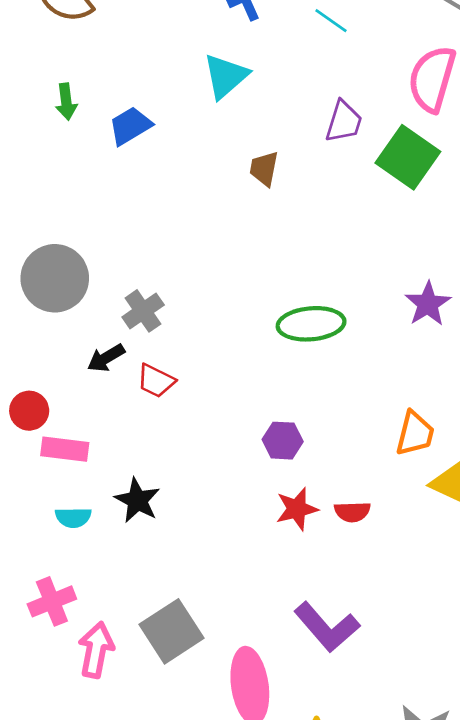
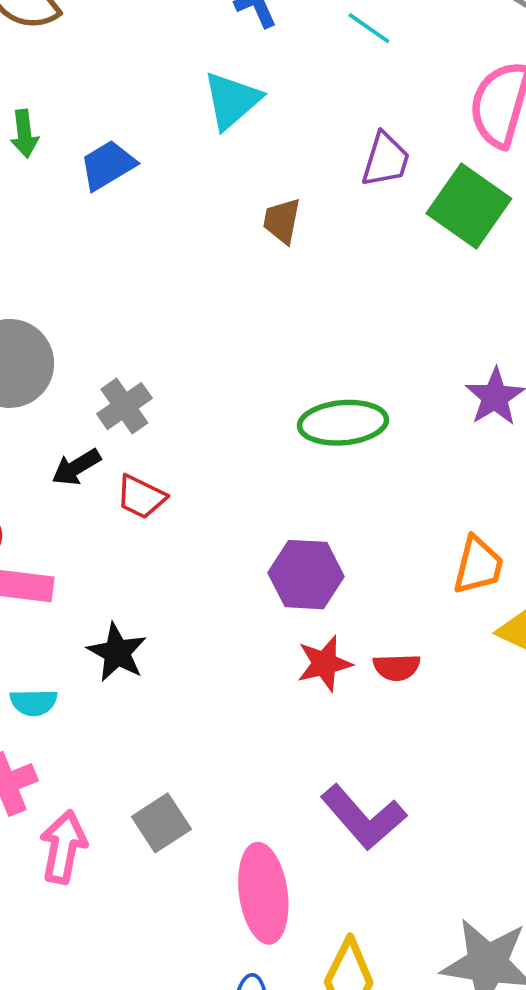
purple hexagon: (283, 441) -> (306, 575), size x1.4
cyan semicircle: (73, 517) -> (34, 702), moved
gray square: (172, 631) -> (161, 823), size x0.7

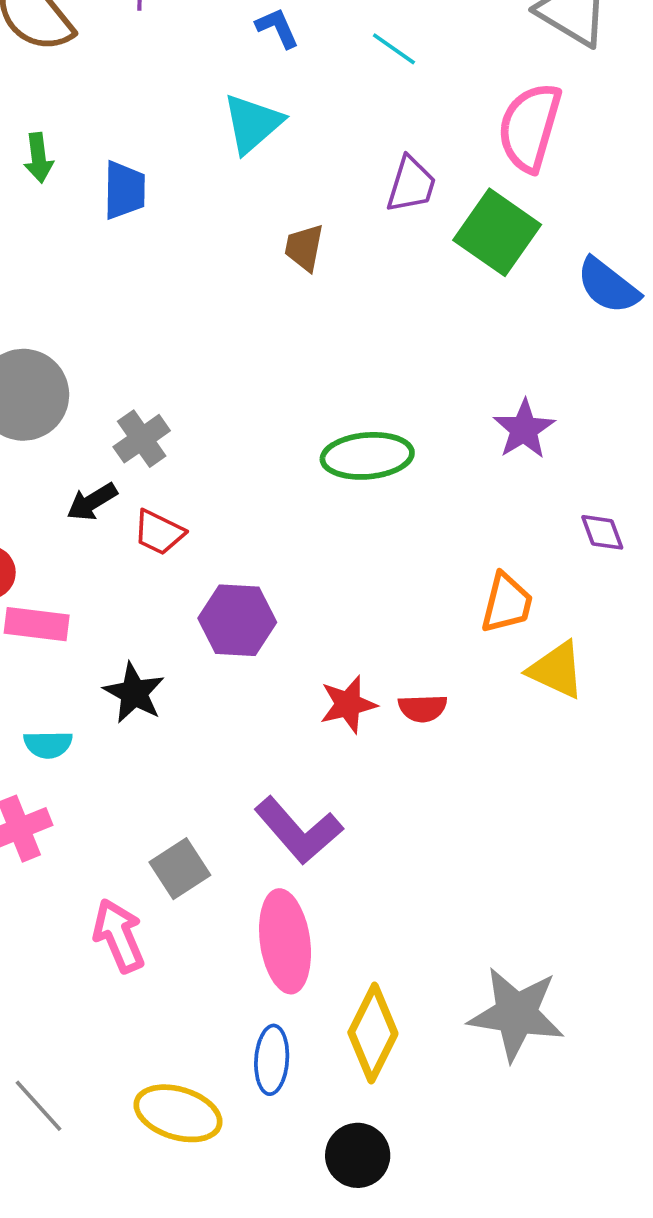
blue trapezoid: (108, 165) -> (124, 190), turned 122
purple hexagon: (306, 575) -> (237, 620), moved
purple L-shape: (363, 817) -> (298, 830), moved
pink arrow: (63, 847) -> (119, 936), moved, turned -34

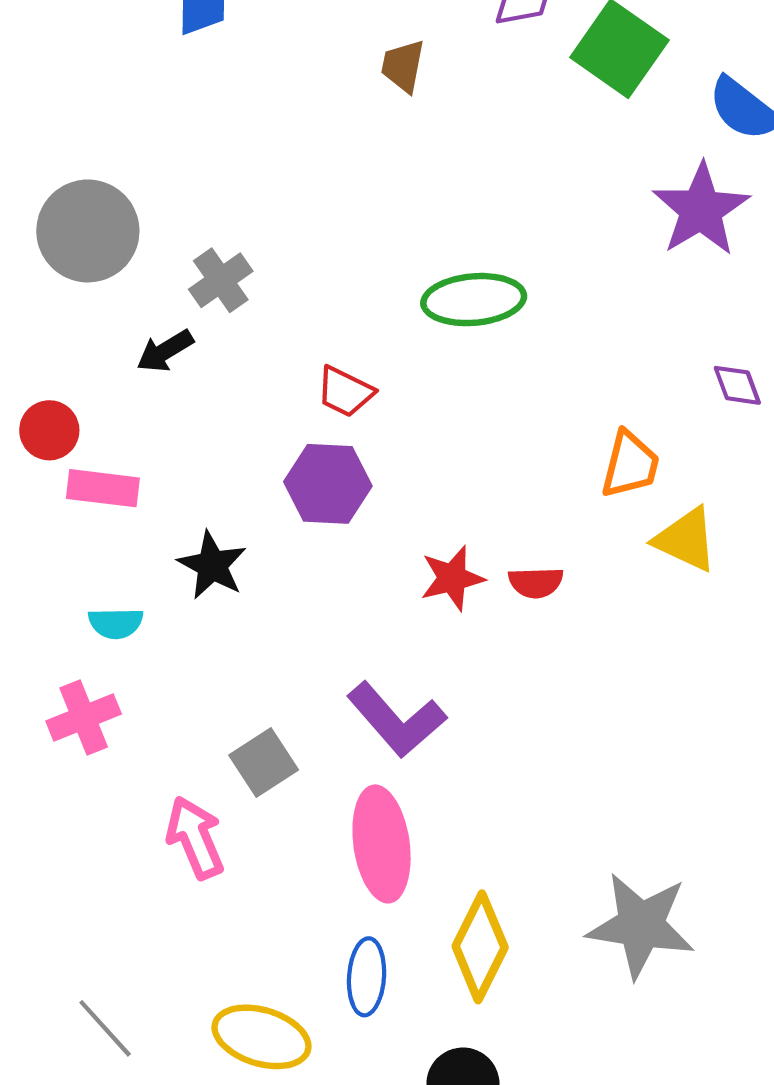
purple star: (524, 429) -> (701, 210), moved, size x1.4
red trapezoid: (159, 532) -> (345, 392), moved

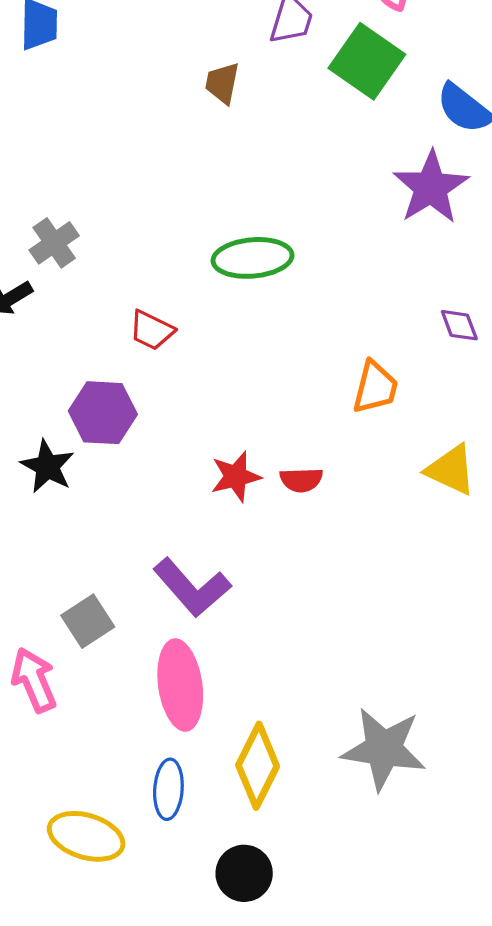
brown trapezoid: (403, 66) -> (222, 83), moved
purple hexagon: (328, 484) -> (103, 413), moved
yellow triangle: (686, 540) -> (451, 470), moved

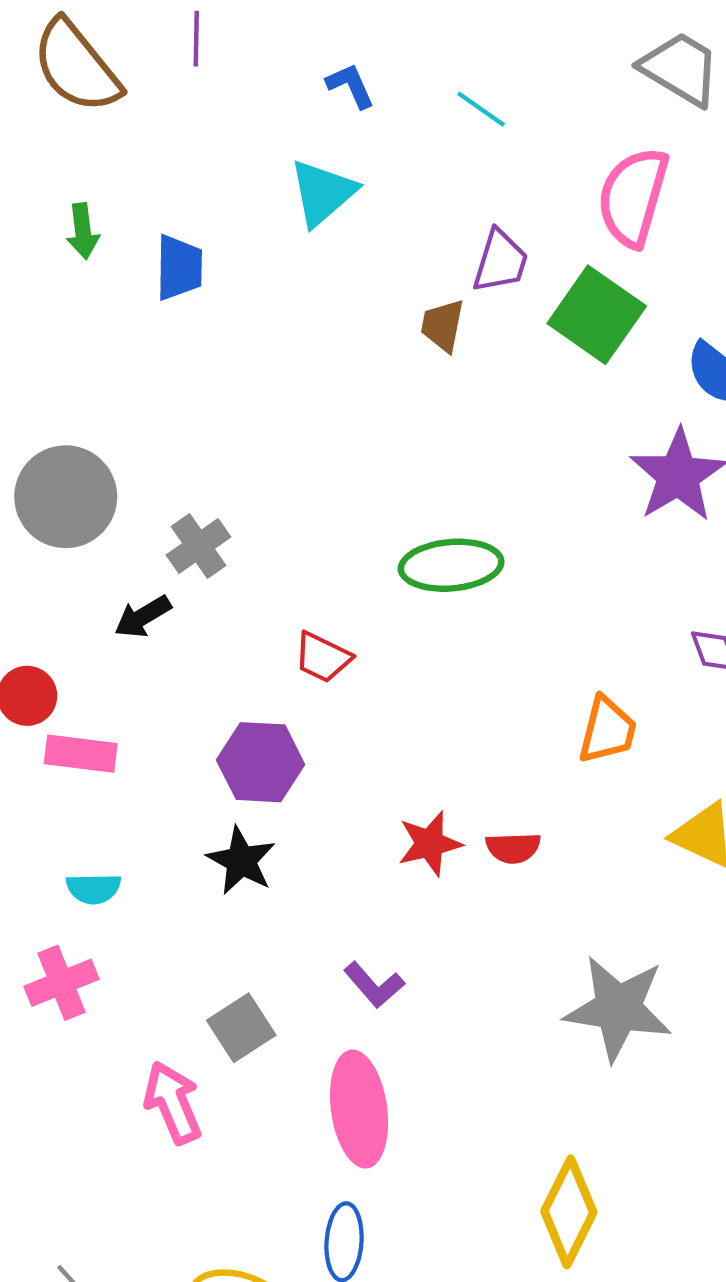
brown trapezoid: (222, 83) -> (443, 325), moved
black star: (47, 466) -> (241, 861), moved
purple L-shape: (192, 588) -> (374, 985), size x0.6
gray star: (384, 749) -> (618, 1008), moved
yellow diamond: (258, 766) -> (569, 1212), moved

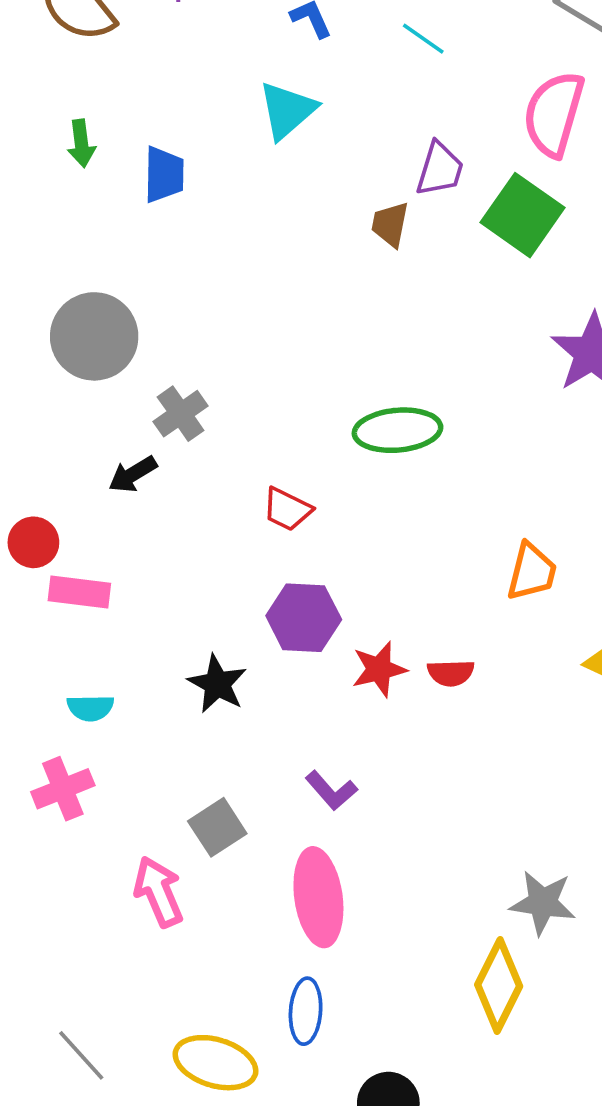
gray circle: (66, 497) -> (94, 336), moved
purple hexagon: (261, 762) -> (304, 618), moved
gray star: (618, 1008) -> (543, 903), moved, size x0.7

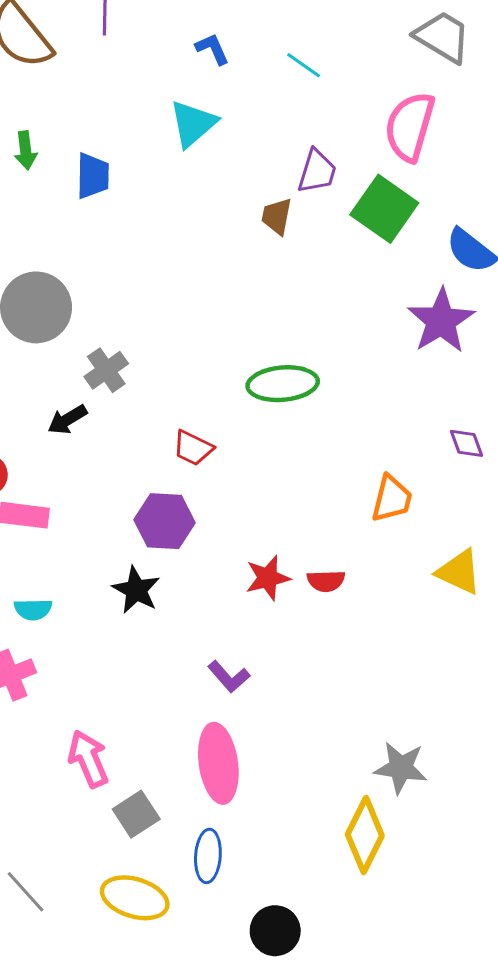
purple hexagon: (304, 618) -> (165, 521), moved
gray square: (217, 827) -> (136, 814), moved

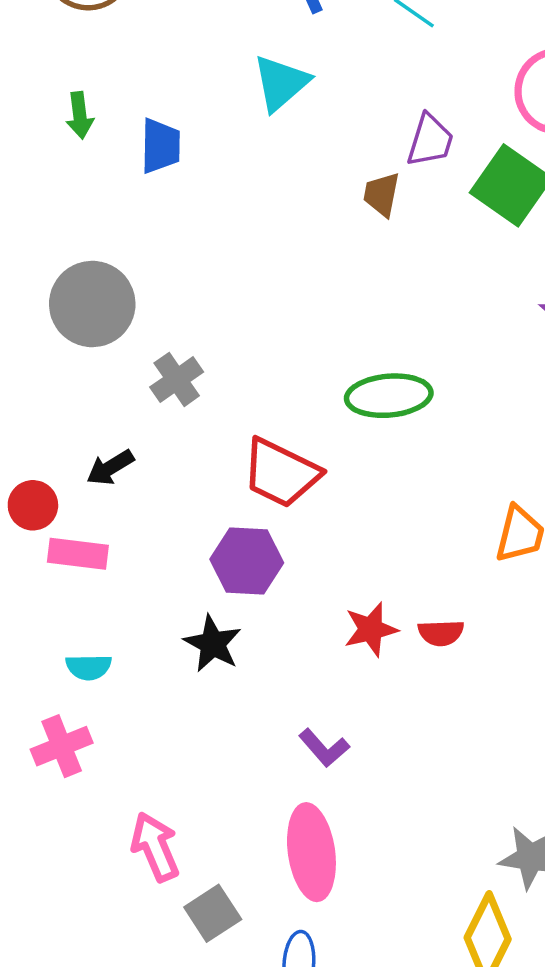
black arrow: (67, 420) -> (110, 468), moved
red trapezoid: (193, 448) -> (281, 473), size x1.6

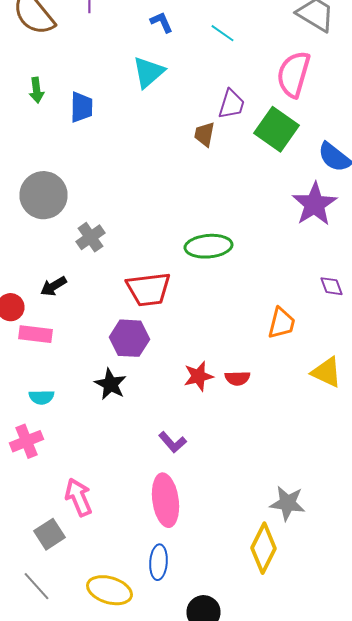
red trapezoid: (281, 473) -> (148, 289), turned -33
gray square: (213, 913) -> (50, 534), moved

